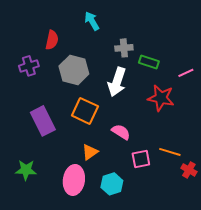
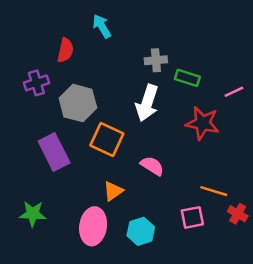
cyan arrow: (92, 21) -> (102, 26), moved
gray hexagon: (74, 70) -> (78, 103), moved
pink square: (141, 159) -> (192, 217), moved

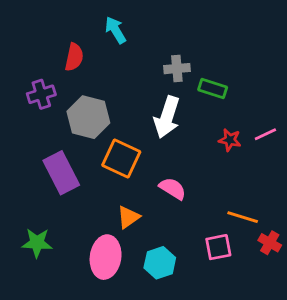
pink line: (234, 92) -> (265, 134), moved
red star: (202, 123) -> (230, 140), size x0.6

